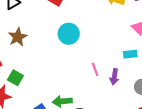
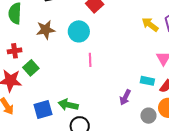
cyan circle: (69, 34) -> (79, 31), moved
pink line: (95, 69) -> (90, 60), moved

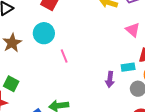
cyan rectangle: (147, 81) -> (128, 67), moved

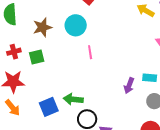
green square: (11, 84) -> (37, 57), moved, turned 35

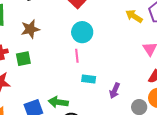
cyan circle: (76, 25) -> (82, 32), moved
cyan rectangle: (150, 78) -> (89, 79), moved

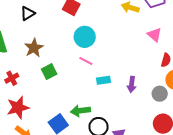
pink line: (77, 56) -> (86, 61), turned -40
green square: (23, 59) -> (49, 72), moved

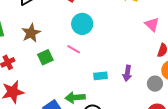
pink line: (86, 61) -> (74, 49), moved
cyan rectangle: (103, 80) -> (100, 76), moved

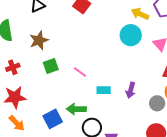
cyan circle: (82, 24) -> (131, 35), moved
pink line: (74, 49) -> (80, 72), moved

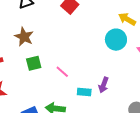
brown star: (39, 40) -> (24, 37), turned -30
purple arrow: (131, 90) -> (104, 85), moved

